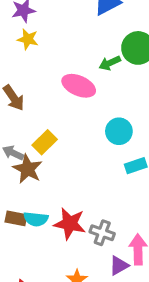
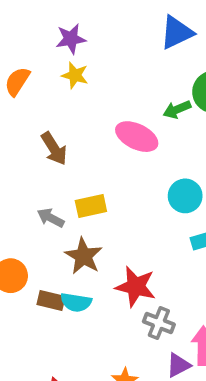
yellow rectangle: (45, 142) -> (91, 206), turned 30
brown star: (28, 169) -> (84, 256), moved
red star: (70, 224) -> (136, 287), moved

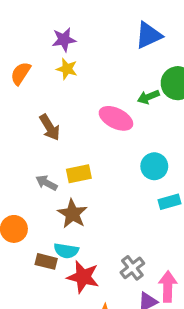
red star: (136, 287) -> (83, 277), moved
brown rectangle: (51, 300) -> (46, 261), moved
gray cross: (159, 323) -> (132, 268), turned 30

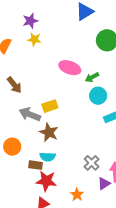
green arrow: (148, 97) -> (92, 77), moved
brown arrow: (50, 127) -> (14, 85), moved
gray arrow: (46, 183) -> (30, 114), size x1.5
red star: (83, 277) -> (46, 181), moved

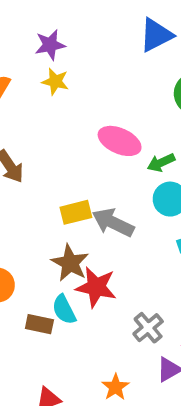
gray arrow: (30, 114) -> (113, 223), moved
cyan semicircle: (48, 157) -> (64, 310), turned 56
red star: (46, 181) -> (96, 287), moved

